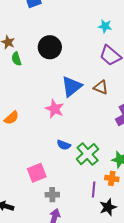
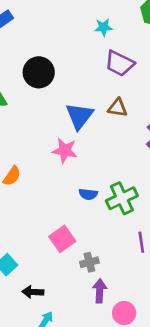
green cross: (88, 154) -> (122, 198), turned 30

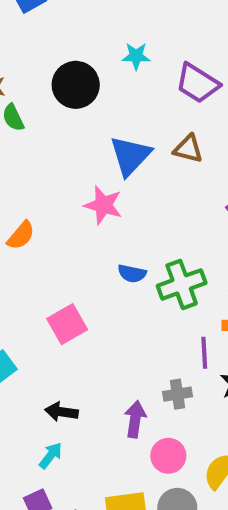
cyan star: (103, 27) -> (136, 56), moved
pink square: (62, 239) -> (67, 324), moved
gray cross: (89, 262) -> (178, 394), moved
black arrow: (33, 292) -> (61, 412), moved

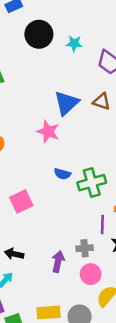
black circle: (76, 85) -> (39, 34), moved
pink circle: (168, 456) -> (91, 274), moved

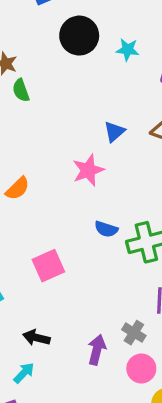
blue triangle: (66, 103) -> (114, 132), size x0.6
pink star: (48, 132) -> (88, 170), turned 30
gray cross: (85, 248) -> (134, 333), turned 35

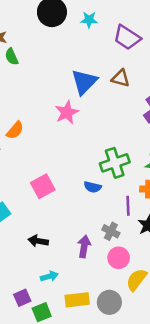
blue triangle: (114, 132) -> (84, 82), size x1.6
blue semicircle: (106, 229) -> (93, 187), moved
cyan arrow: (24, 373) -> (49, 276), moved, turned 35

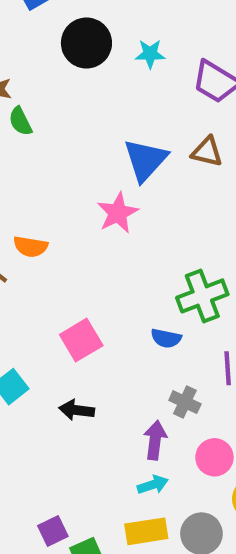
orange semicircle: (15, 130) -> (31, 247), turned 60
gray cross: (111, 231) -> (185, 402), moved
black arrow: (38, 241) -> (77, 410), moved
cyan arrow: (49, 276) -> (153, 485), moved

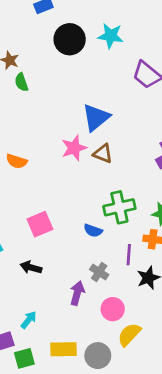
cyan star: (150, 54) -> (111, 36), moved, size x1.4
brown triangle: (207, 152) -> (103, 154), moved
cyan arrow: (153, 485) -> (29, 320), moved, turned -42

